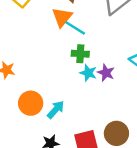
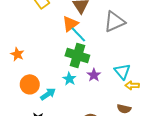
green cross: (80, 54) -> (77, 56), size x1.6
cyan star: (88, 73) -> (69, 79), moved

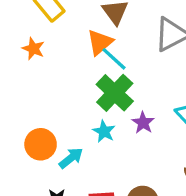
orange star: (17, 54) -> (33, 49), moved
green cross: (77, 56) -> (115, 93), turned 30

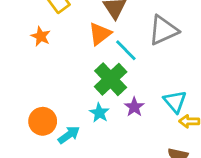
cyan line: (114, 59) -> (126, 50), moved

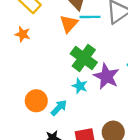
cyan line: (126, 50) -> (90, 17), moved, turned -36
purple star: (134, 107) -> (106, 76), size x1.6

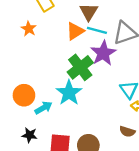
purple star: (106, 76) -> (103, 53), moved
cyan star: (80, 86) -> (69, 93), size x1.6

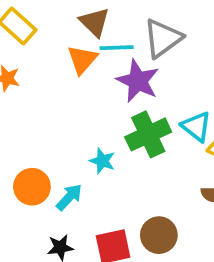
green cross: (80, 67) -> (148, 134), moved, turned 30
cyan star: (69, 93) -> (102, 161), size x0.6

